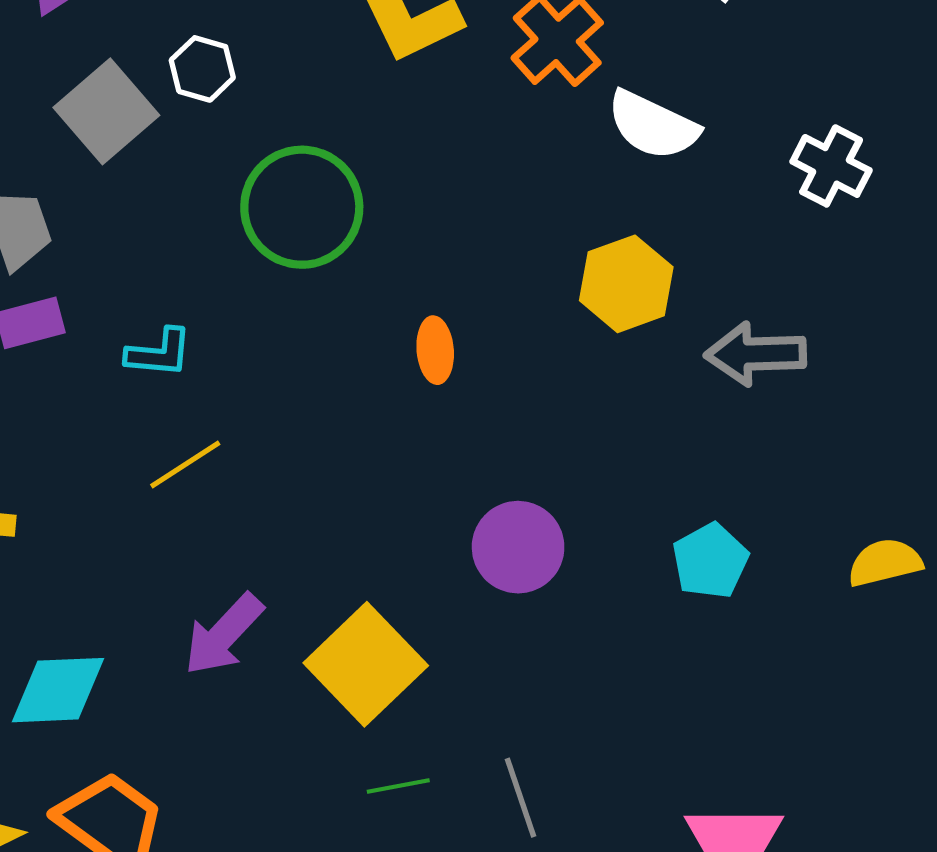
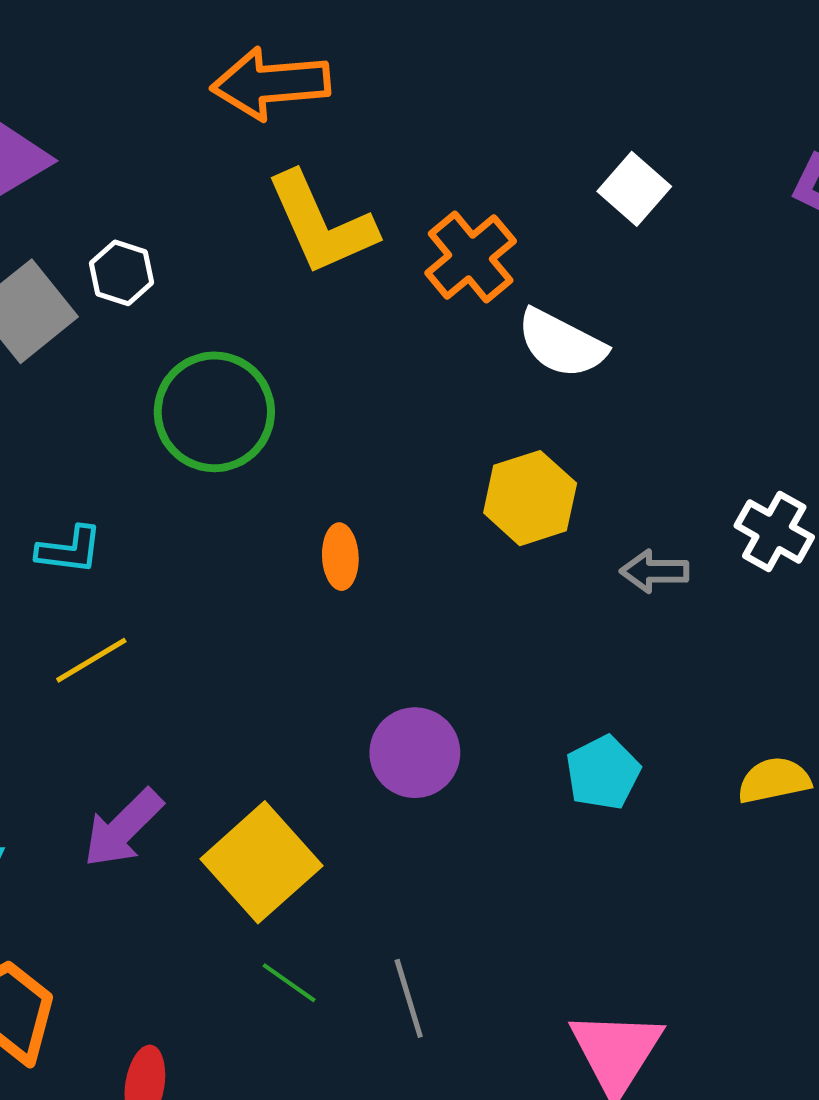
white cross: (831, 166) -> (774, 531), moved
gray arrow: (756, 354) -> (654, 571), size x0.7
green line: (398, 786) -> (289, 983), turned 44

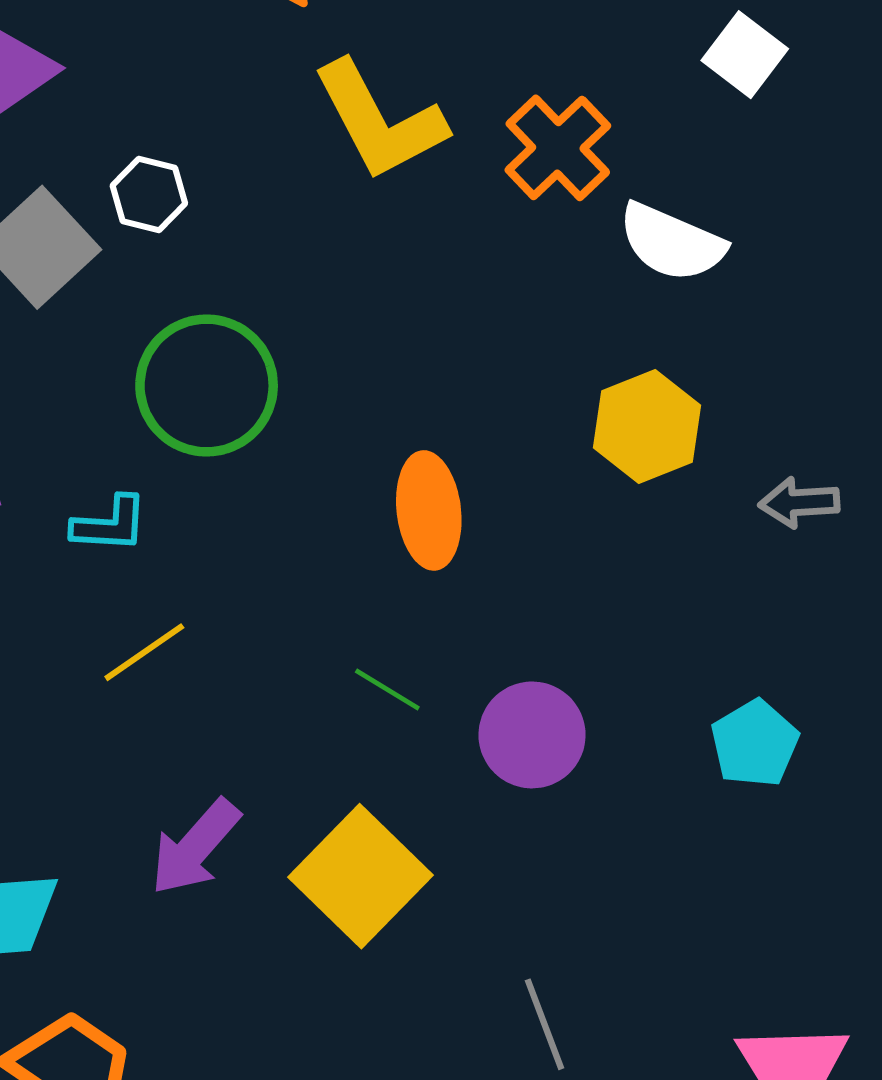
green circle: (214, 412) -> (207, 385), moved
orange ellipse: (340, 557) -> (429, 510), size x1.5
green line: (289, 983) -> (387, 689), moved

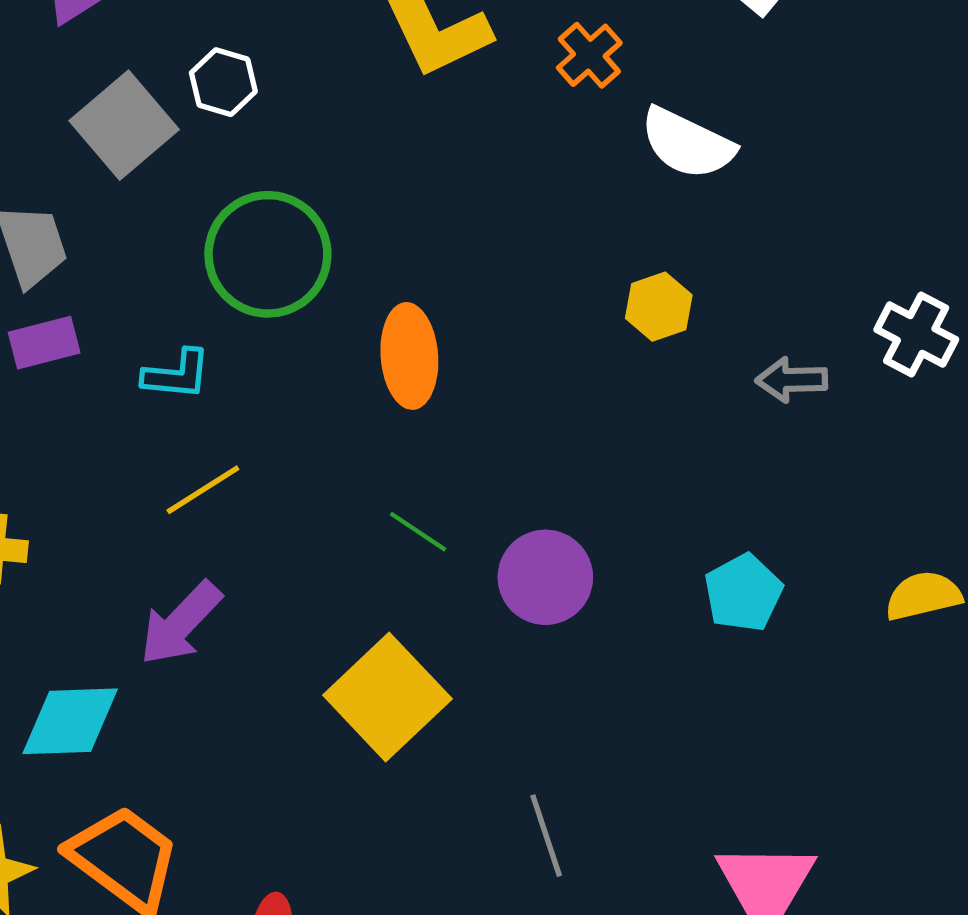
orange cross: (558, 148) -> (589, 55), size x0.7
yellow hexagon: (647, 426) -> (659, 307), size x0.7
orange ellipse: (429, 510) -> (409, 356), moved
purple arrow: (195, 847) -> (181, 623), moved

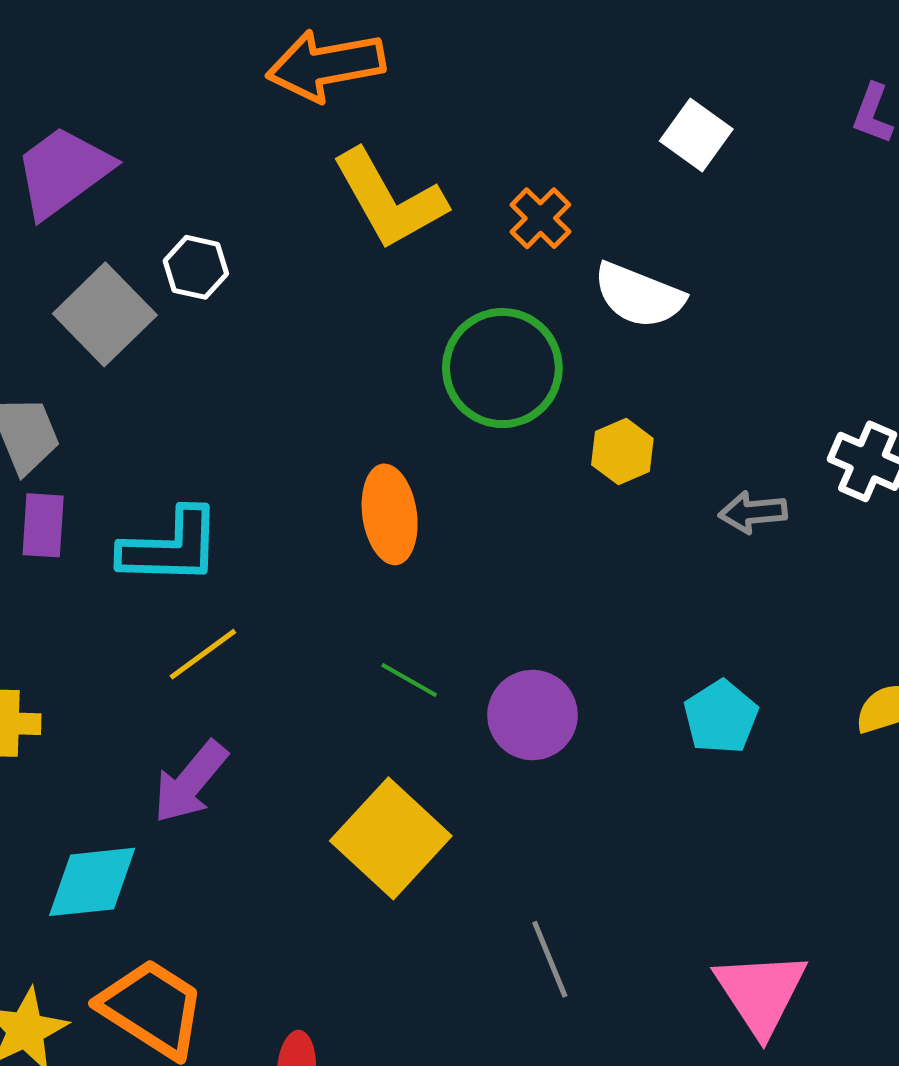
green circle: (268, 254) -> (502, 368), moved
purple rectangle: (44, 343) -> (43, 525), turned -68
cyan L-shape: (177, 375) -> (171, 547), size x1.6

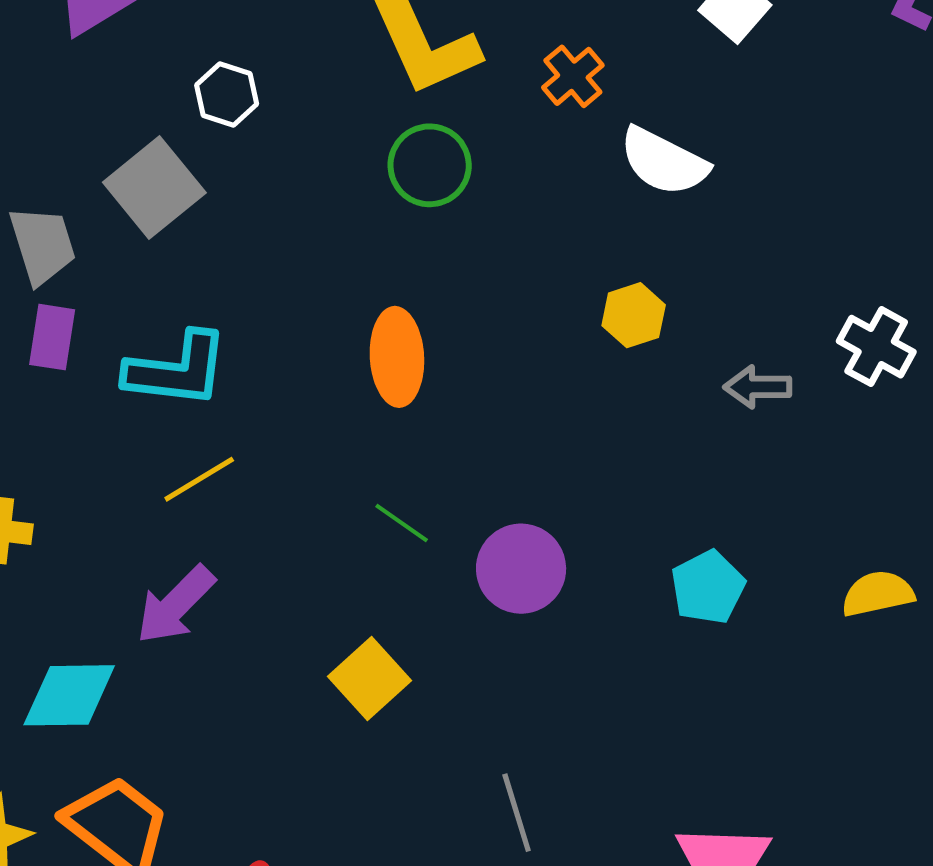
gray square: (105, 314) -> (154, 187), moved
green circle: (502, 368) -> (430, 165), moved, size x0.7
yellow square: (391, 838) -> (369, 679), size x0.7

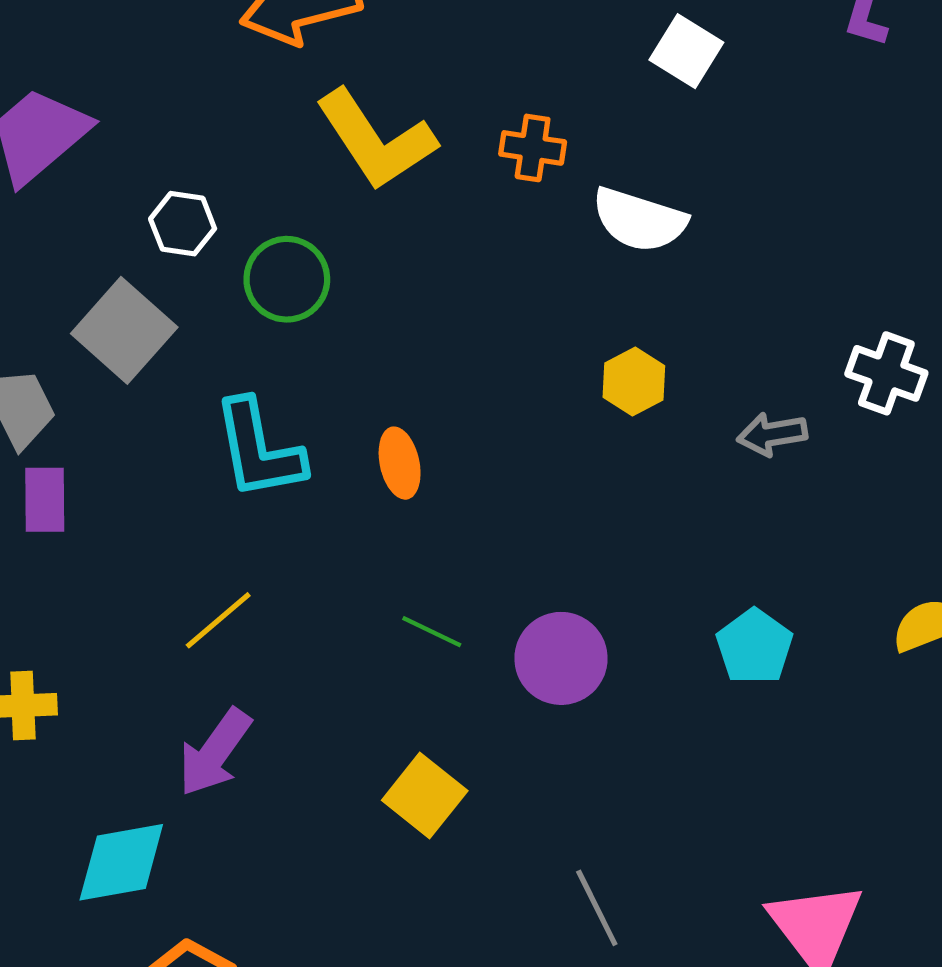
orange cross: (573, 76) -> (533, 148), turned -32
green circle: (430, 165) -> (287, 279), moved
orange ellipse: (397, 357) -> (400, 463), size x0.7
cyan L-shape: (177, 370) -> (259, 449), moved, turned 82

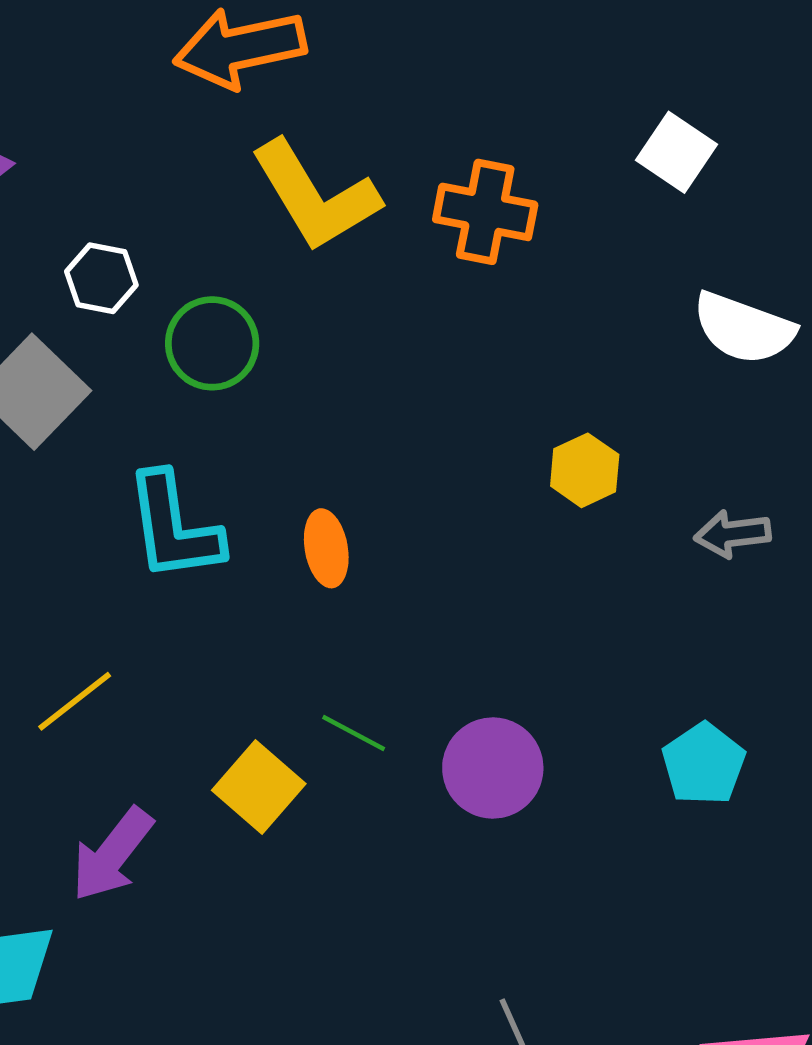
white square: (686, 51) -> (677, 152), moved
orange cross: (533, 148) -> (485, 212), size x1.4
white semicircle: (639, 220) -> (744, 328), moved
yellow line: (218, 620) -> (75, 701), moved
yellow square: (425, 795) -> (259, 787), moved

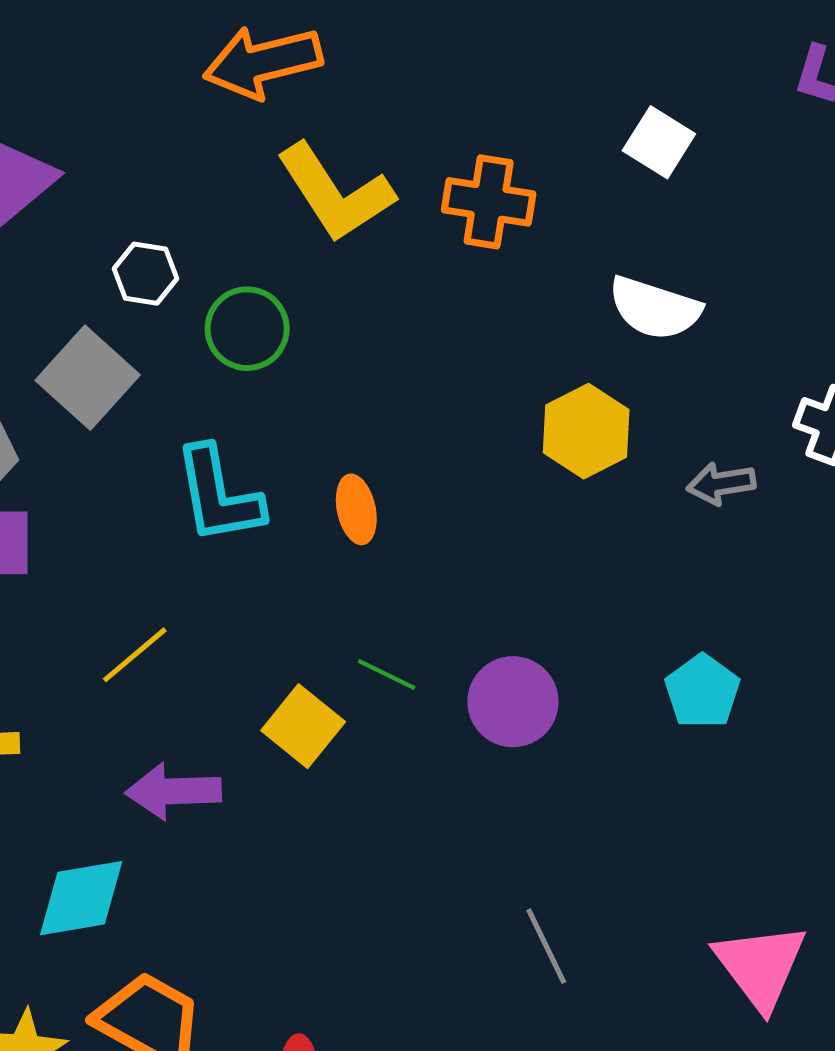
white semicircle: (744, 328) -> (655, 308), moved
yellow hexagon: (585, 470) -> (586, 431), size x1.4
purple arrow: (112, 854) -> (173, 791), turned 52

